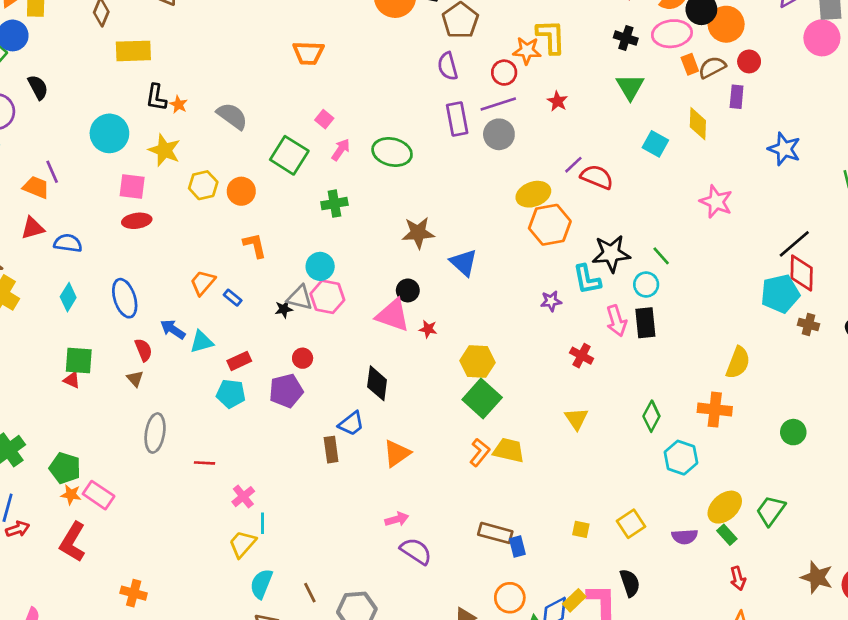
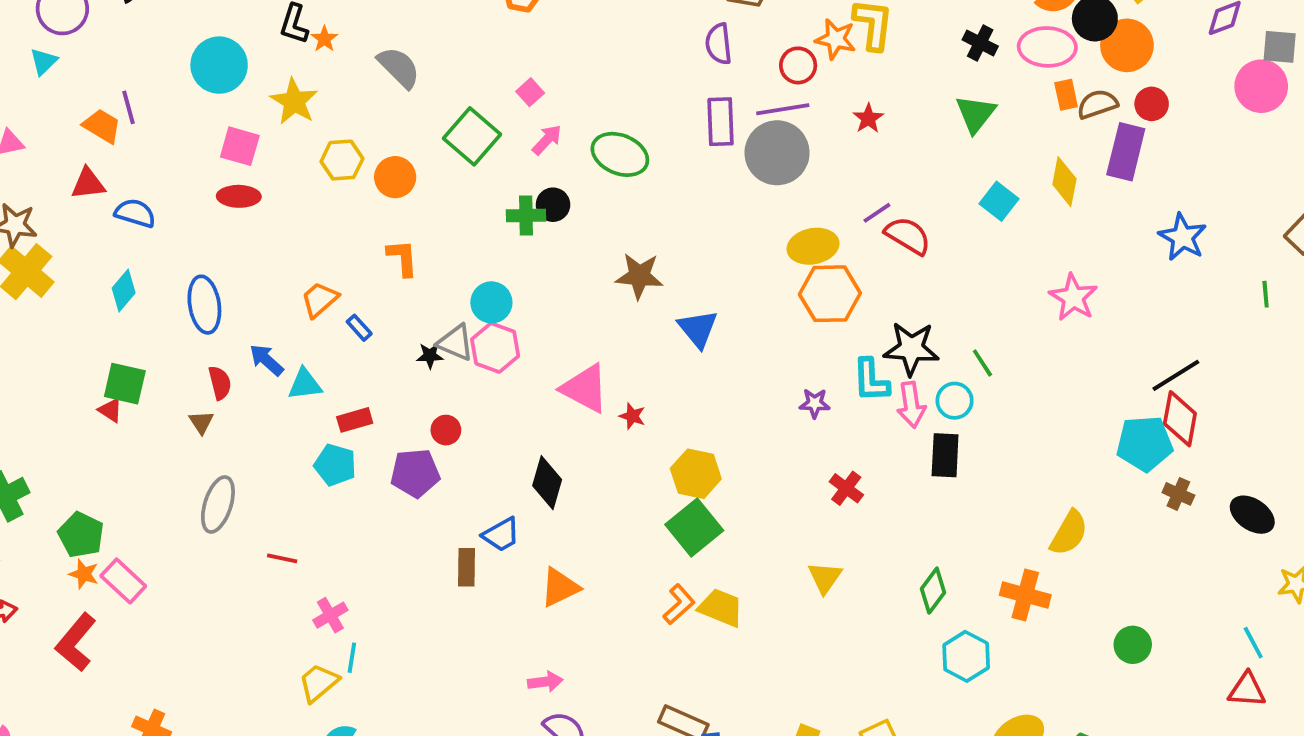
purple rectangle: (737, 97) -> (1126, 152), size x1.6
gray circle: (499, 134) -> (777, 153), size x1.4
black circle: (408, 290) -> (553, 205), moved
pink arrow: (616, 321) -> (911, 405), moved

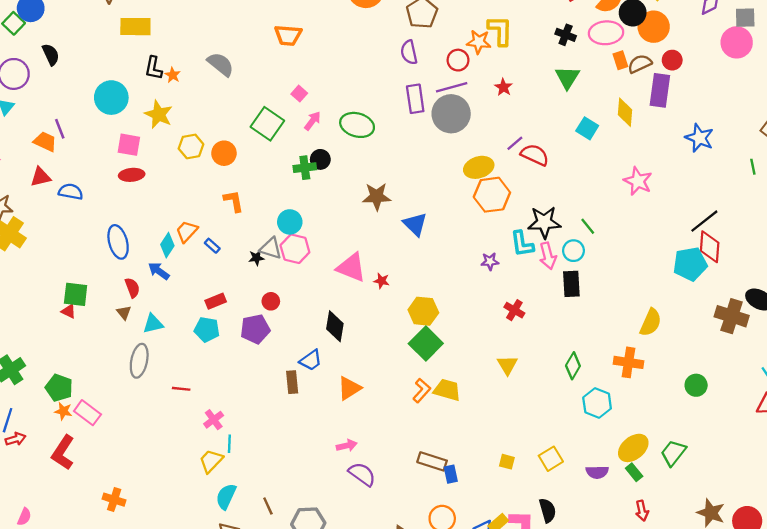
gray semicircle: (399, 67) -> (221, 64), moved
cyan diamond: (124, 290) -> (167, 245), moved
cyan triangle: (305, 384) -> (153, 324), moved
brown cross: (1178, 494) -> (732, 316), moved, size x1.8

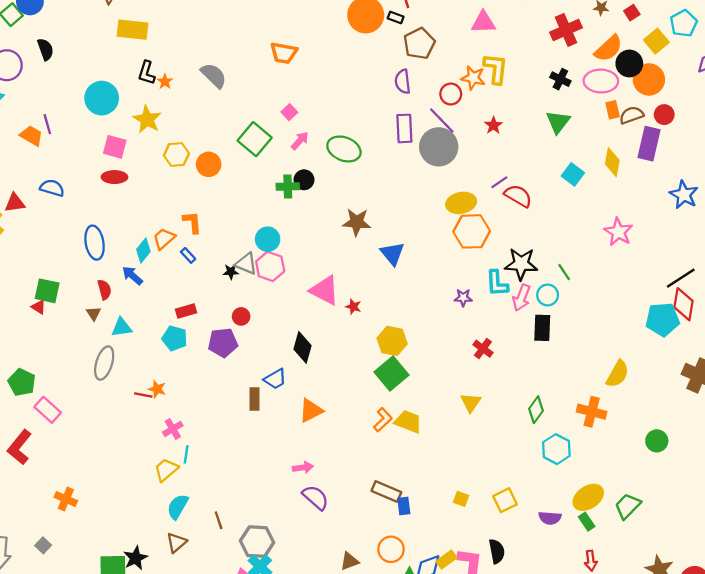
purple line: (452, 87) -> (442, 121), turned 56
red triangle: (41, 177) -> (15, 203), moved
orange L-shape: (234, 201) -> (192, 222), moved
pink arrow: (548, 256) -> (521, 298), turned 30
orange star: (63, 411) -> (157, 389), moved

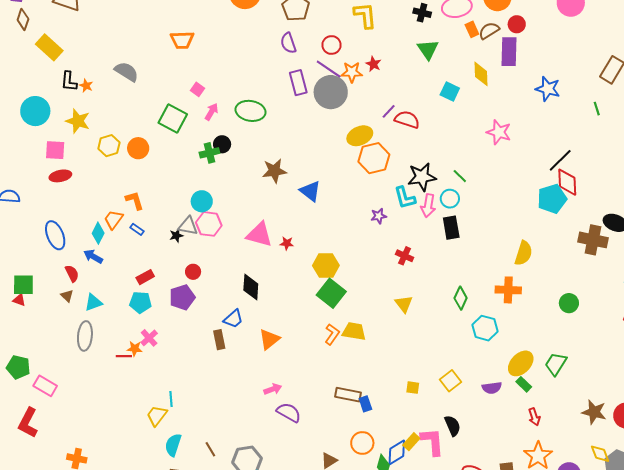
yellow rectangle: (133, 30) -> (49, 47), turned 48
orange star: (473, 78) -> (352, 72), moved
pink cross: (173, 429) -> (149, 338), moved

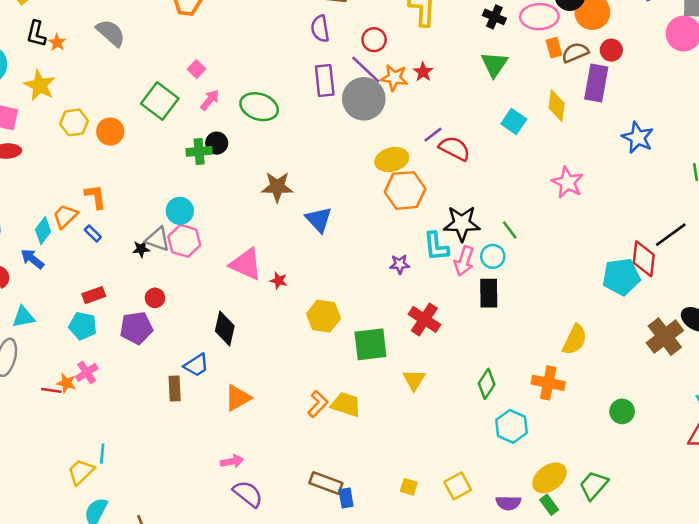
black line: (560, 160) -> (671, 235), moved
brown cross: (593, 240) -> (665, 337), turned 32
red cross: (405, 256) -> (424, 319), size x1.4
green square: (331, 293) -> (370, 344), moved, turned 36

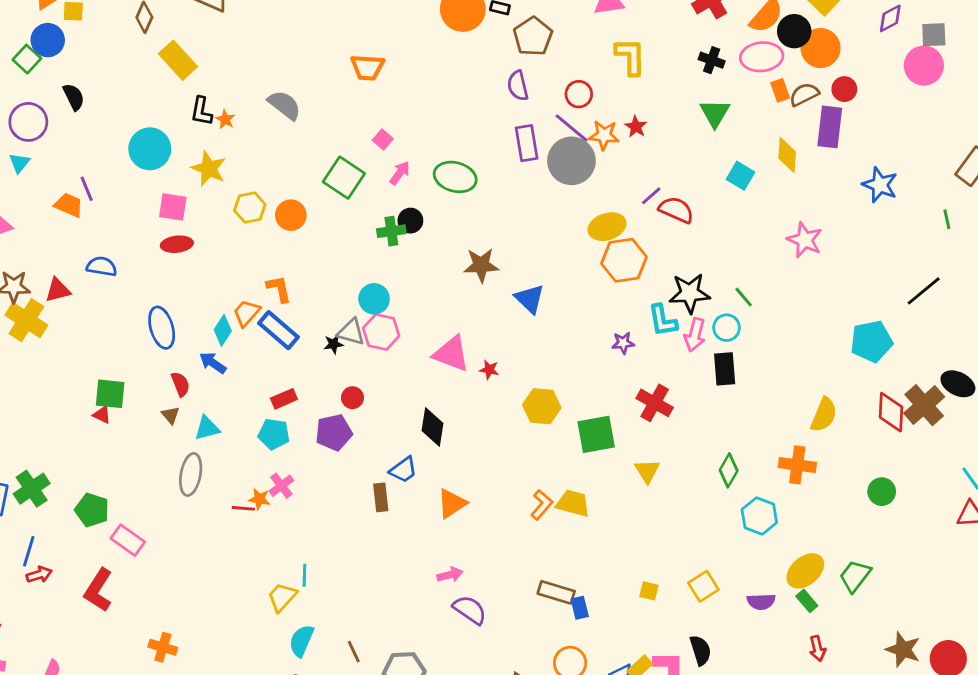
blue rectangle: (93, 233) -> (278, 330), size x2.0
red diamond: (644, 259) -> (891, 412), moved

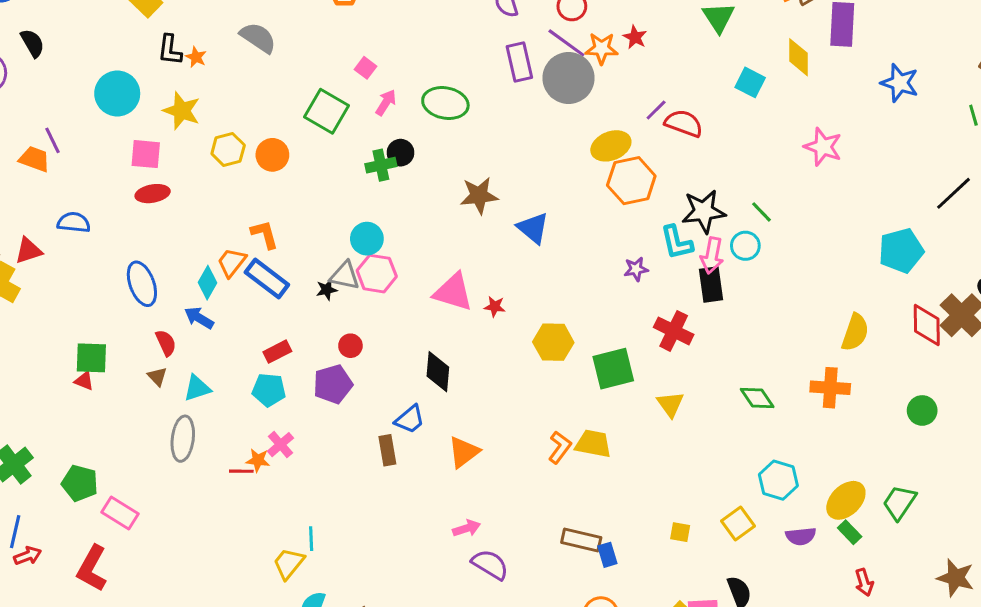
black rectangle: (725, 369) -> (711, 285), moved
green diamond: (729, 470) -> (757, 398), turned -60
cyan hexagon: (759, 516) -> (778, 480), moved

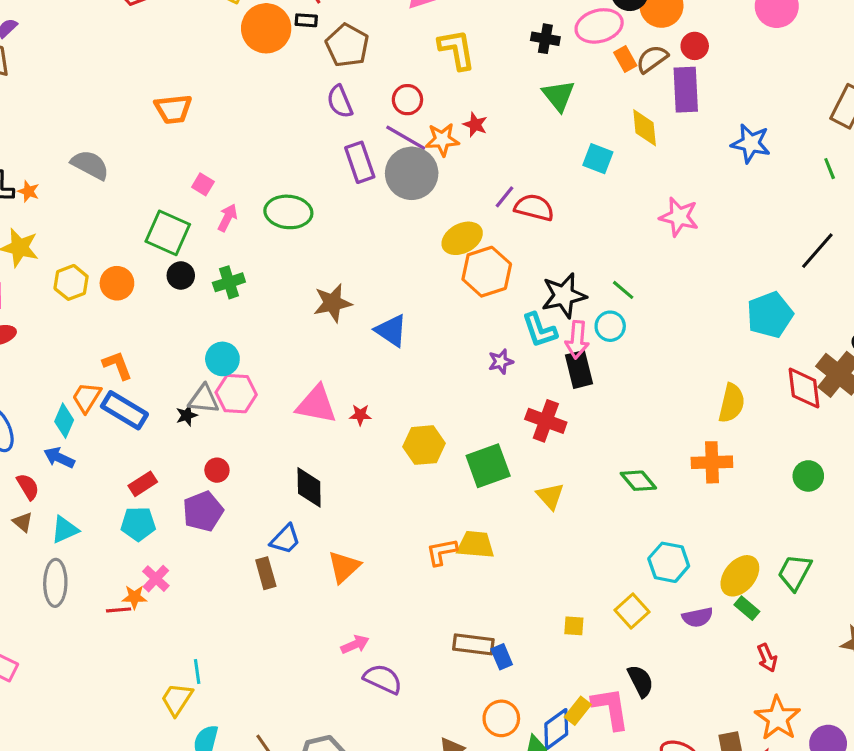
black circle: (400, 153) -> (181, 276), moved
orange L-shape: (560, 447) -> (442, 552), turned -132

